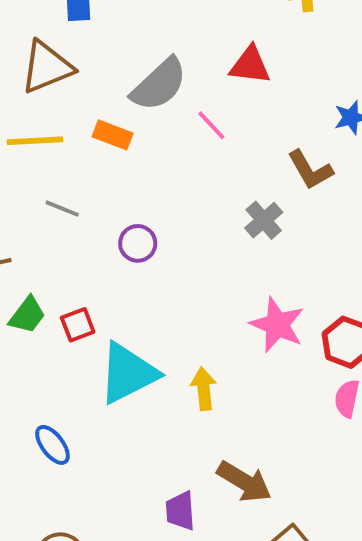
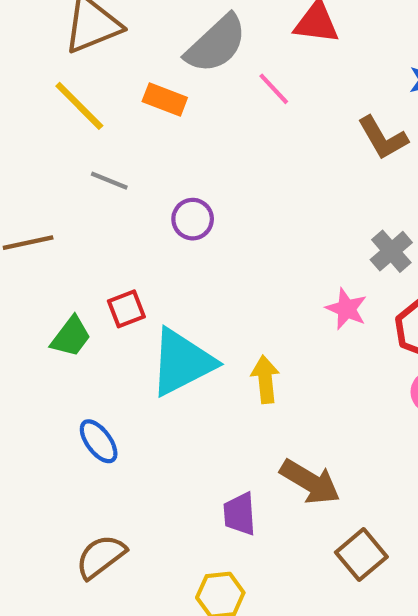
yellow line: (35, 141) -> (79, 106), turned 48
gray cross: (264, 220) -> (391, 251), moved
green trapezoid: (27, 315) -> (71, 337), moved
pink star: (277, 325) -> (346, 309), size x0.7

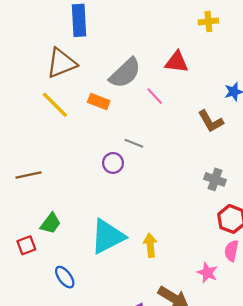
gray line: (109, 181) -> (134, 143), moved
gray cross: (391, 251) -> (215, 179), turned -30
red square: (126, 309) -> (26, 245), moved
pink star: (346, 309) -> (207, 273), moved

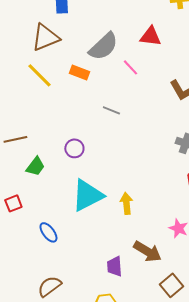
purple circle: (113, 163) -> (74, 148), moved
green trapezoid: (50, 223) -> (35, 166), moved

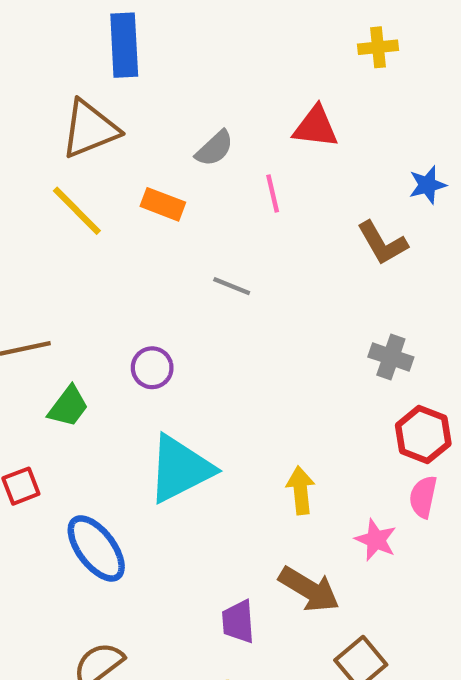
gray semicircle: (103, 46) -> (215, 148), size x0.6
pink line: (130, 67) -> (273, 194), turned 30
yellow arrow: (126, 203) -> (301, 490), moved
blue ellipse: (48, 232) -> (96, 548), size x1.5

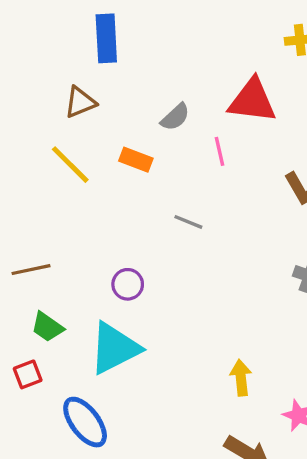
red triangle: (316, 127) -> (252, 101), size x1.4
brown triangle: (90, 129) -> (80, 102), size x0.7
green trapezoid: (68, 406) -> (47, 327), moved, turned 88
cyan triangle: (180, 469) -> (115, 348), moved

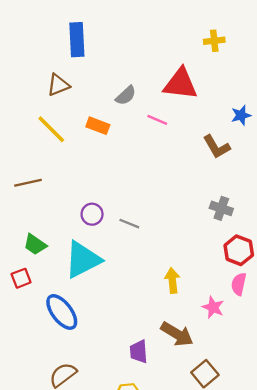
pink line: (220, 151) -> (157, 120), turned -54
gray line: (188, 222) -> (129, 224), moved
brown line: (31, 270) -> (28, 183), moved

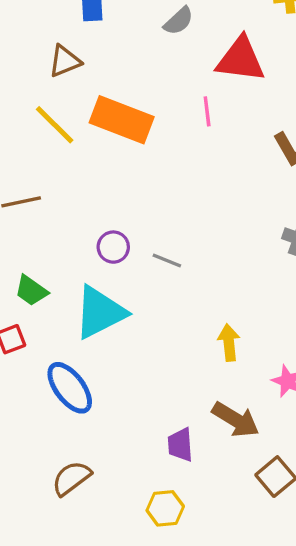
gray semicircle: (126, 95) -> (179, 21), moved
pink line: (157, 120) -> (207, 111), turned 60
orange rectangle: (98, 126) -> (122, 120), size x1.8

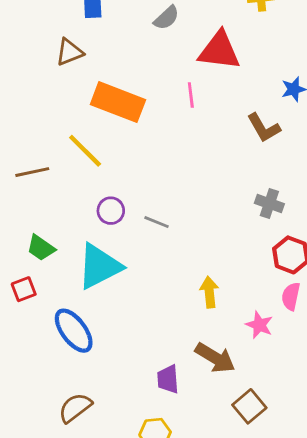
yellow line: (55, 125) -> (85, 151), moved

